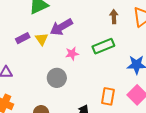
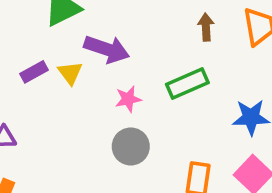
purple arrow: (61, 27) -> (107, 49), turned -130
gray circle: (57, 78) -> (131, 146), moved

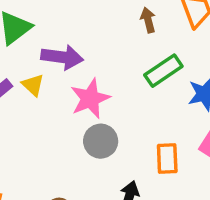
green rectangle: (187, 83) -> (163, 71), moved
pink star: (128, 99) -> (90, 99), size x1.6

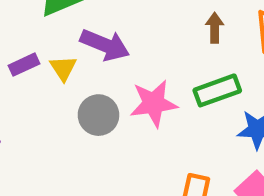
pink star: (90, 99) -> (154, 103), moved
gray circle: (101, 141) -> (98, 115), moved

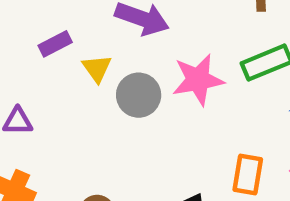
yellow triangle: (63, 68) -> (97, 68), moved

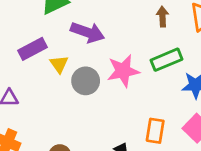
purple rectangle: (55, 44) -> (32, 49), size x1.4

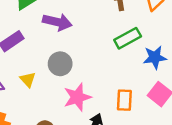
yellow triangle: (59, 64) -> (28, 80), moved
pink star: (123, 71) -> (77, 97), moved

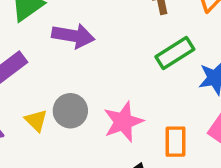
gray circle: (60, 64) -> (70, 111), moved
pink star: (77, 97) -> (123, 122), moved

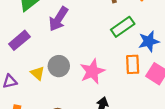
purple arrow: (73, 36) -> (58, 19), turned 115
orange rectangle: (175, 142) -> (133, 64), moved

